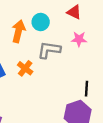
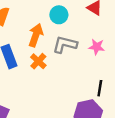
orange arrow: (18, 31) -> (36, 35), moved
pink star: (79, 39) -> (97, 47), moved

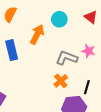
gray L-shape: (65, 44) -> (67, 58), moved
orange cross: (38, 61) -> (61, 81), moved

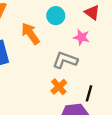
orange arrow: (37, 34) -> (30, 34), turned -60
pink star: (88, 51) -> (81, 37), moved

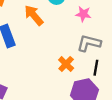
gray L-shape: (65, 60) -> (89, 43), moved

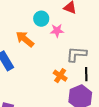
pink star: (83, 14) -> (57, 31), moved

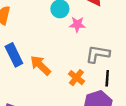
orange arrow: (25, 39) -> (40, 65), moved

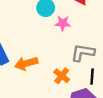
orange arrow: (40, 65) -> (26, 63), turned -60

